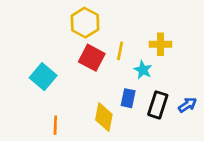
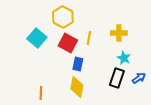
cyan star: (143, 70) -> (124, 58), moved
cyan square: (43, 77) -> (37, 38), moved
blue rectangle: (128, 98) -> (78, 64), moved

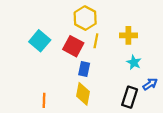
yellow hexagon: (63, 17) -> (85, 18), moved
black rectangle: (117, 78) -> (130, 97), moved

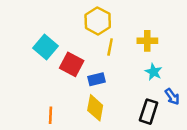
red square: (73, 46) -> (72, 64), moved
blue rectangle: (84, 69) -> (96, 79), turned 64
blue arrow: (150, 84) -> (172, 97), turned 88

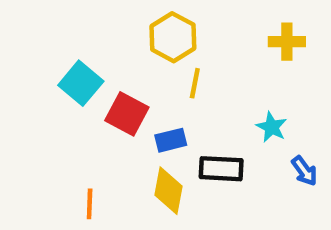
yellow cross: (147, 41) -> (287, 42), moved
black rectangle: (149, 112) -> (221, 169), moved, turned 75

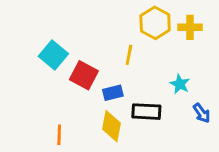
yellow hexagon: (173, 37) -> (155, 23), moved

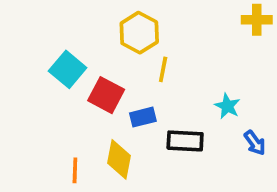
yellow hexagon: (155, 23) -> (139, 33), moved
yellow cross: (190, 27) -> (257, 20), moved
yellow diamond: (111, 126) -> (119, 159), moved

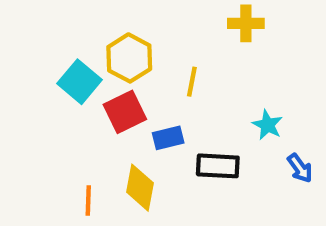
yellow cross: (257, 20) -> (246, 23), moved
yellow hexagon: (139, 33) -> (129, 58), moved
red square: (106, 95) -> (125, 112), turned 36

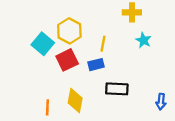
cyan star: (267, 125) -> (144, 40), moved
blue rectangle: (168, 138) -> (96, 65), moved
blue arrow: (300, 168) -> (161, 102), moved, turned 42

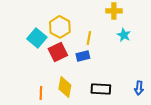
black rectangle: (117, 89) -> (101, 89), moved

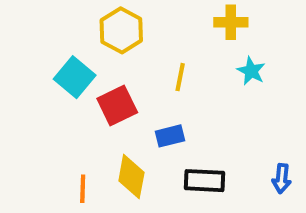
yellow hexagon: (60, 27) -> (121, 30), moved
blue rectangle: (83, 56) -> (170, 136), moved

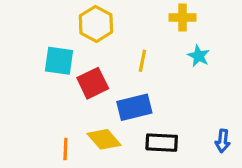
cyan square: (75, 77) -> (59, 61), turned -32
blue rectangle: (170, 136) -> (134, 107), size x1.5
yellow diamond: (131, 177) -> (104, 139), turned -52

